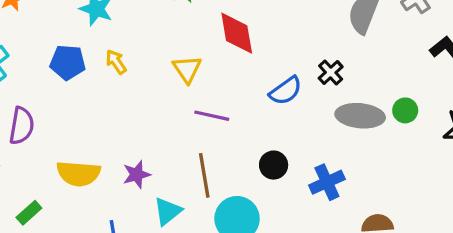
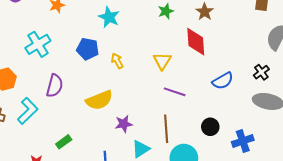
yellow arrow: (116, 62) -> (117, 61), moved
black cross: (331, 72) -> (261, 72), moved
yellow semicircle: (79, 174) -> (99, 100), moved, turned -32
green rectangle: (29, 213) -> (64, 142), moved

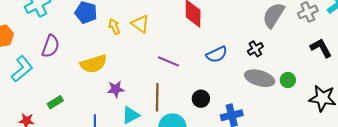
yellow triangle: (162, 61) -> (140, 24), moved, turned -30

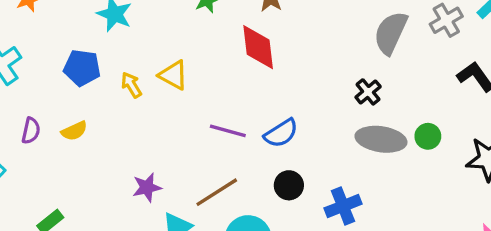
purple semicircle: (51, 46) -> (31, 131), size x0.7
blue semicircle: (217, 54) -> (281, 133), moved
yellow semicircle: (94, 64) -> (74, 131), moved, size x0.6
brown line: (157, 97) -> (217, 192), turned 64

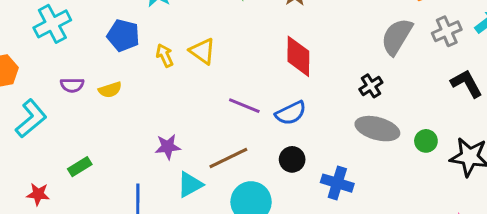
red diamond: (258, 47) -> (298, 56), moved
purple semicircle: (31, 131) -> (72, 85), turned 70
green circle: (428, 136) -> (426, 141), moved
blue cross: (343, 206) -> (337, 183), turned 32

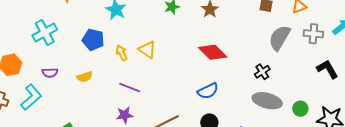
gray cross: (447, 31) -> (313, 34), turned 30
red diamond: (298, 56) -> (213, 52), turned -44
purple semicircle: (72, 85) -> (50, 73), moved
purple line: (244, 106) -> (130, 87), moved

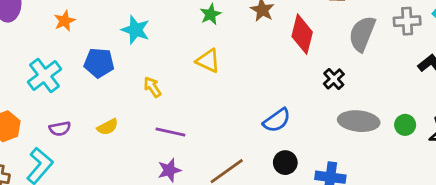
blue pentagon: (93, 40) -> (99, 63), moved
yellow triangle: (147, 50) -> (208, 61), moved
red diamond: (213, 52) -> (302, 34), moved, turned 68
black cross: (262, 72) -> (334, 79), moved

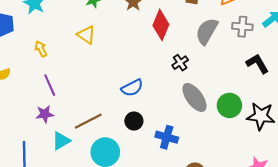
gray ellipse: (359, 121) -> (194, 97), turned 40
green circle: (405, 125) -> (229, 105), size x1.5
purple line: (170, 132) -> (50, 85), turned 45

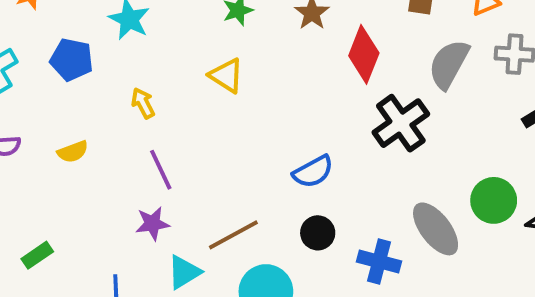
black cross: (180, 63) -> (401, 123), size x1.8
gray ellipse: (194, 97) -> (436, 229), moved

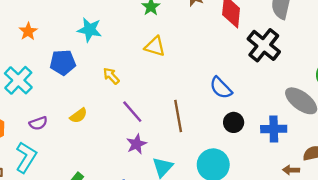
blue semicircle: (313, 172) -> (221, 88), turned 90
brown line: (233, 235) -> (178, 116), moved, turned -56

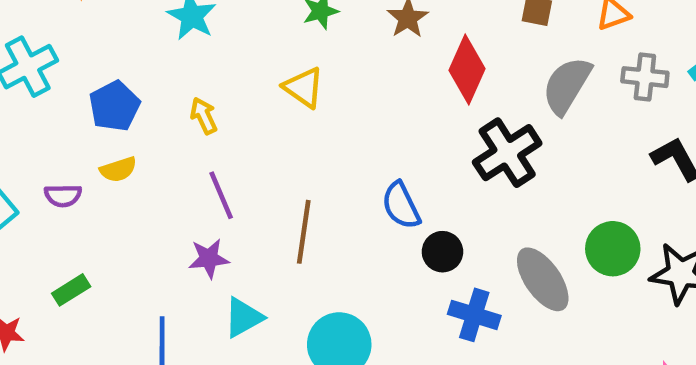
blue pentagon: (63, 62) -> (115, 106), moved, turned 30
black circle: (234, 122) -> (442, 252), moved
purple semicircle: (38, 123) -> (63, 196), moved

